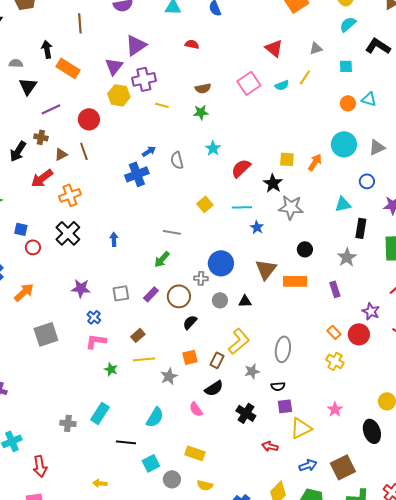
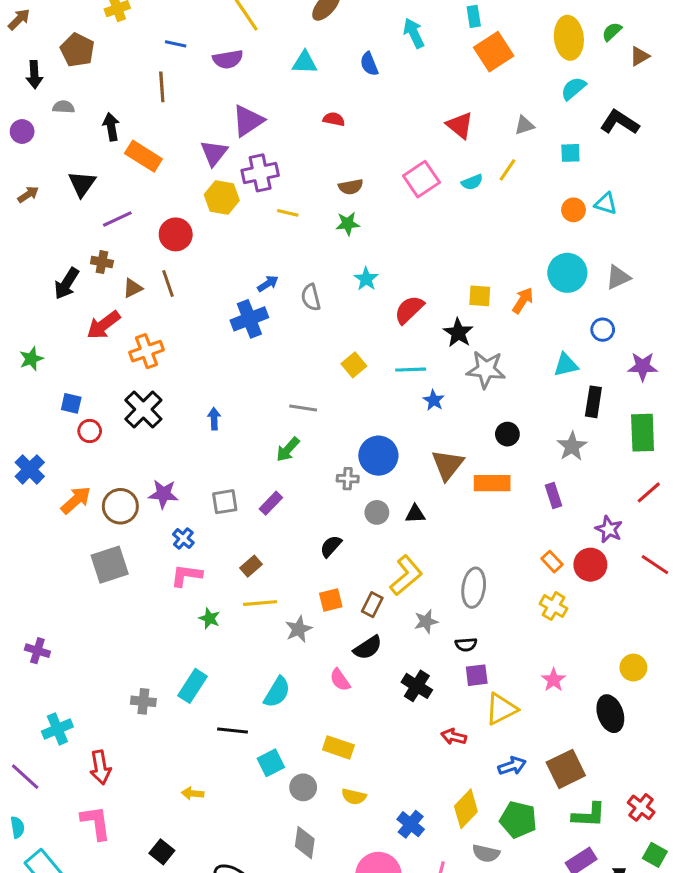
gray semicircle: (16, 63) -> (64, 107), moved
brown circle: (179, 296) -> (120, 506), moved

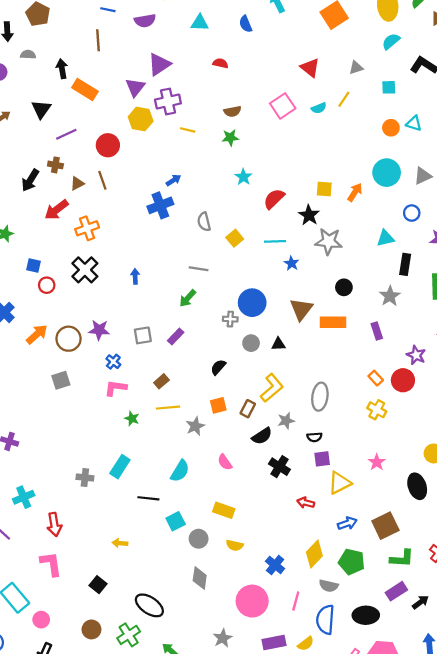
gray semicircle: (311, 297) -> (204, 222), moved
gray square: (110, 565) -> (61, 380), size x0.7
black semicircle: (368, 648) -> (262, 436), moved

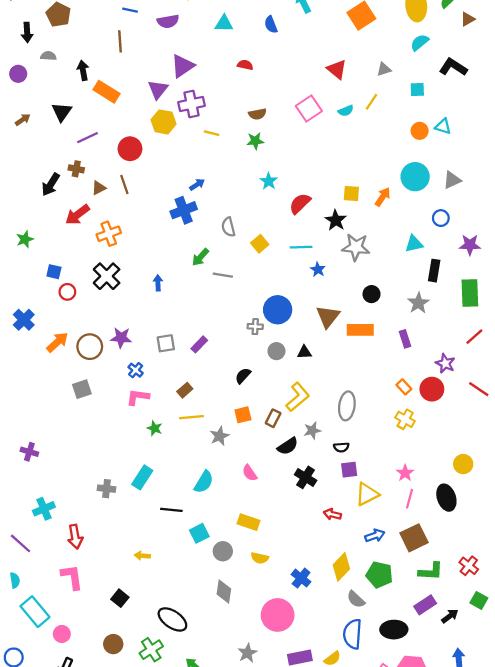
green arrow: (188, 298) -> (200, 257), moved
gray semicircle: (329, 586) -> (356, 599), turned 30
pink line: (296, 601) -> (410, 499), moved

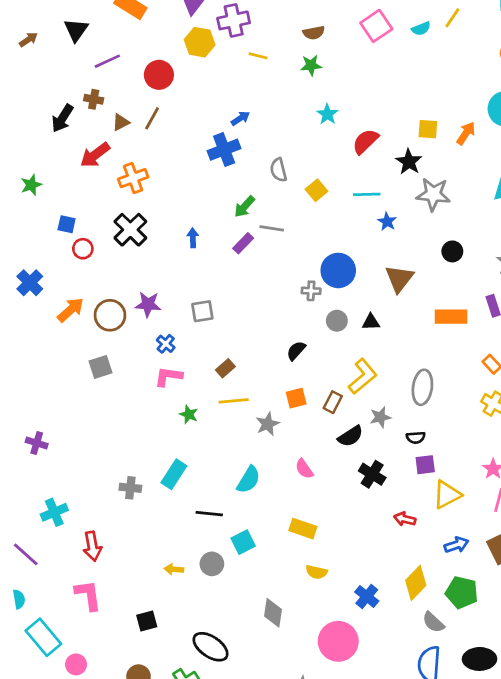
brown line: (124, 185) -> (152, 118), turned 48
orange rectangle: (360, 330) -> (451, 317), moved
purple rectangle: (199, 344) -> (243, 243), moved
gray circle: (223, 551) -> (212, 564), moved
black square: (120, 598) -> (147, 621), turned 36

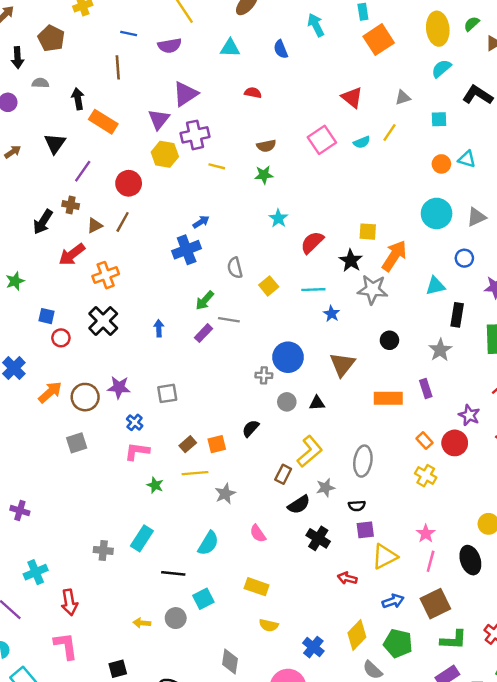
purple line: (107, 61) -> (83, 171), turned -30
orange arrow: (466, 133) -> (394, 256), moved, size x1.5
orange square: (296, 398) -> (217, 444), moved

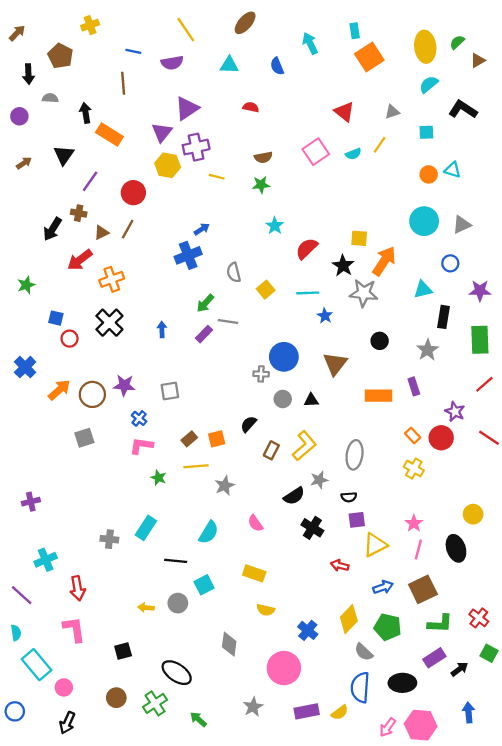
brown rectangle: (283, 474) -> (271, 450), moved
purple cross: (20, 511) -> (31, 502), turned -30

